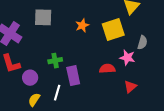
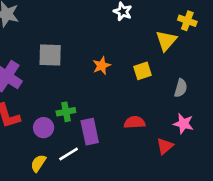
yellow square: (113, 29) -> (142, 71), size x0.6
pink star: (127, 58) -> (183, 124), moved
purple circle: (30, 78) -> (44, 128), moved
white line: (57, 93) -> (69, 154), turned 42

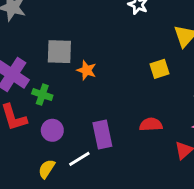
orange star: (102, 66) -> (87, 70), moved, turned -30
green cross: (66, 112) -> (42, 95), moved, turned 30

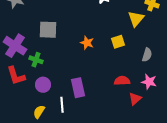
orange star: (87, 70) -> (87, 43), moved
red semicircle: (151, 125) -> (122, 81), moved
white line: (79, 159) -> (62, 105), turned -63

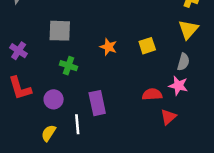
yellow triangle: (136, 19) -> (188, 29), moved
purple cross: (15, 46) -> (19, 51), size x0.6
green cross: (36, 60) -> (69, 66), moved
pink star: (149, 82) -> (178, 86), moved

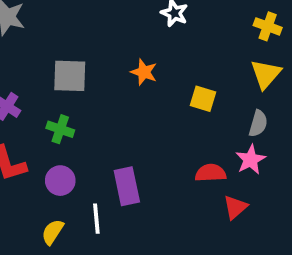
yellow square: (147, 46) -> (203, 99), turned 35
orange star: (108, 47) -> (144, 72), moved
green cross: (69, 66) -> (60, 129), moved
pink star: (178, 86) -> (251, 160), turned 30

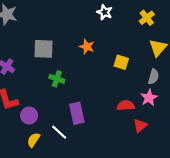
yellow cross: (268, 26) -> (147, 18), moved, turned 32
green cross: (60, 129) -> (57, 79), moved
purple circle: (60, 181) -> (29, 115), moved
white line: (96, 219) -> (59, 132), turned -42

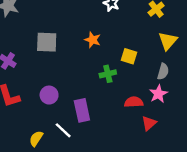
green cross: (57, 79) -> (108, 74), moved, turned -32
purple circle: (29, 115) -> (49, 95), moved

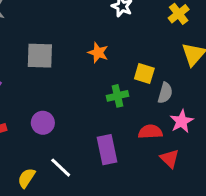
gray semicircle: (163, 72) -> (165, 93), moved
purple rectangle: (82, 110) -> (107, 150), moved
red triangle: (149, 123) -> (170, 159), turned -35

